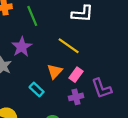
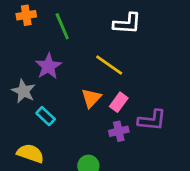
purple L-shape: (102, 88) -> (152, 120), turned -65
cyan rectangle: (37, 89) -> (46, 116), moved

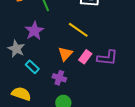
purple L-shape: (152, 120) -> (107, 58), moved
purple cross: (119, 131) -> (59, 78), moved, turned 32

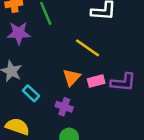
purple star: (34, 31) -> (19, 33), moved, turned 30
pink rectangle: (85, 57) -> (96, 81), turned 40

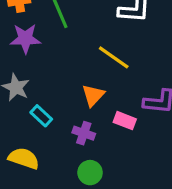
pink rectangle: (96, 81) -> (125, 121), moved, turned 35

